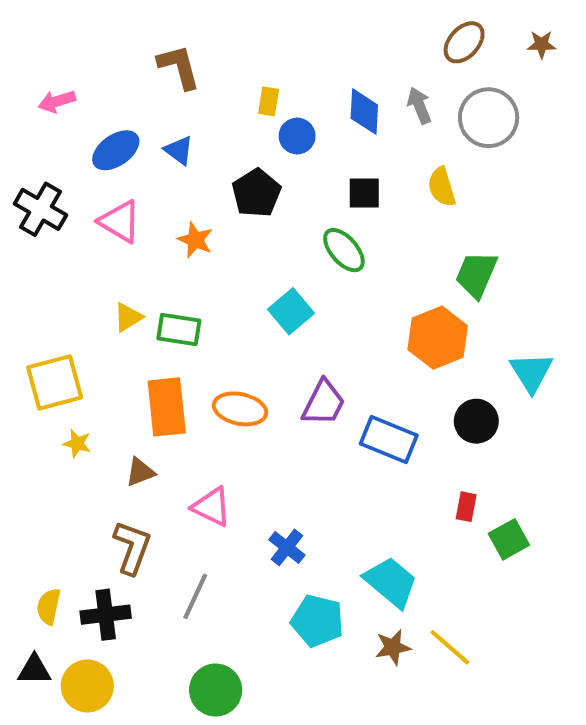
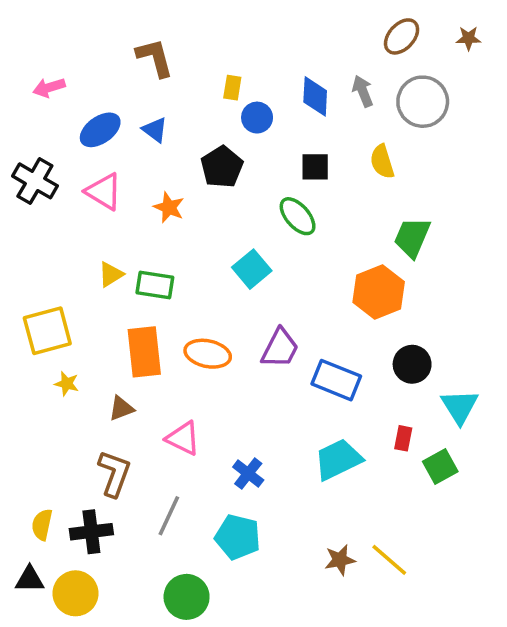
cyan triangle: (531, 372) -> (460, 407), moved
cyan trapezoid: (391, 582) -> (338, 459), moved, turned -66
cyan pentagon: (317, 621) -> (238, 537), moved

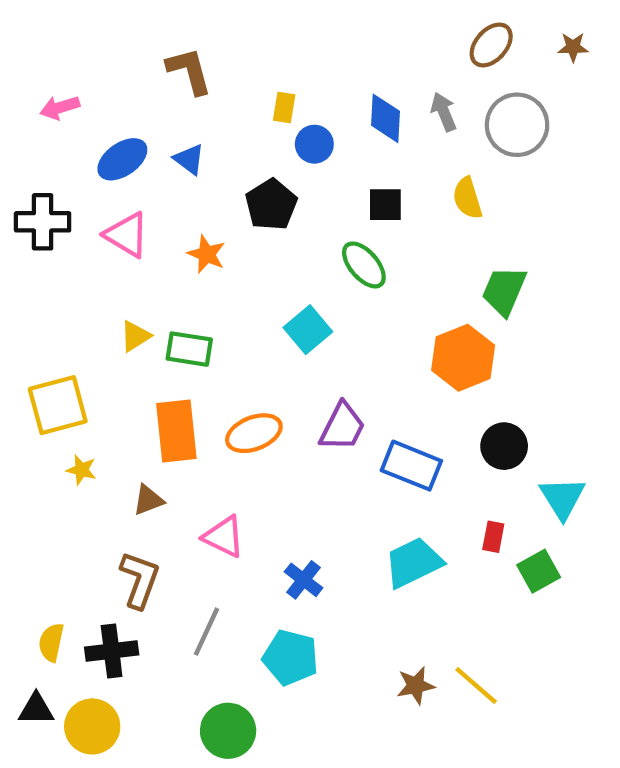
black cross: (35, 181) -> (43, 222), turned -30
orange ellipse: (208, 354) -> (254, 433), turned -33

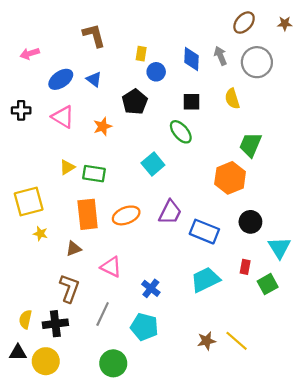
black cross: (43, 222) -> (21, 110), size x0.7
orange star: (206, 254) -> (103, 126), turned 30

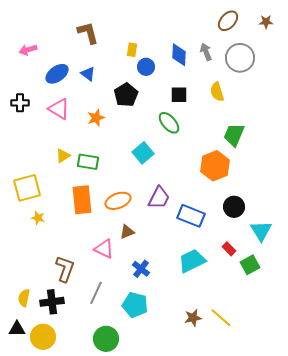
brown triangle: (74, 249) -> (127, 232), moved
red rectangle: (245, 267) -> (229, 249), turned -56

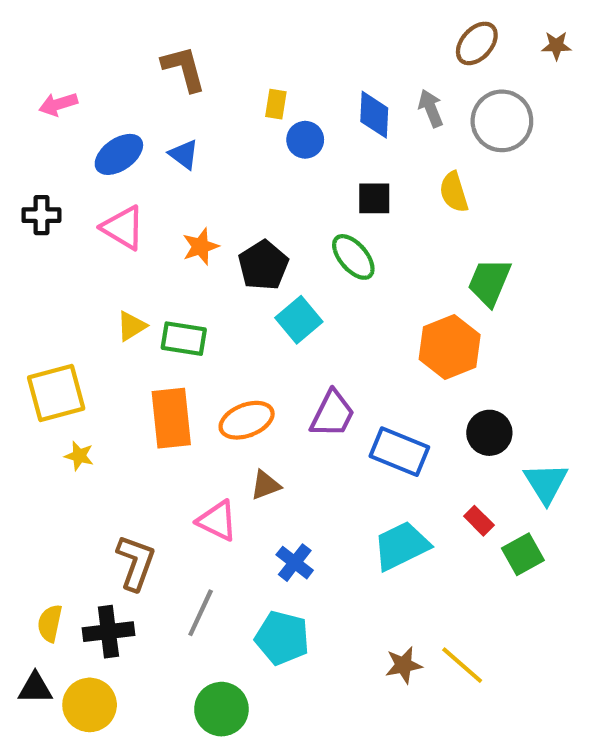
black pentagon: (126, 95) -> (263, 265), moved

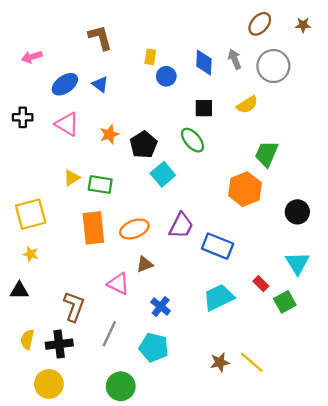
yellow semicircle: (454, 192) -> (247, 105), turned -105
black circle: (489, 433) -> (297, 212), moved
yellow star: (79, 456) -> (31, 254), moved
black triangle: (35, 688) -> (19, 291), moved

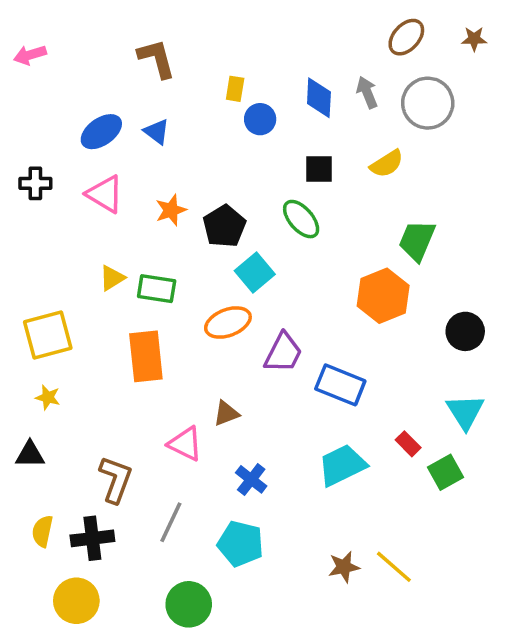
pink arrow: (32, 57) -> (30, 55), moved
orange ellipse: (134, 229) -> (228, 322), moved

